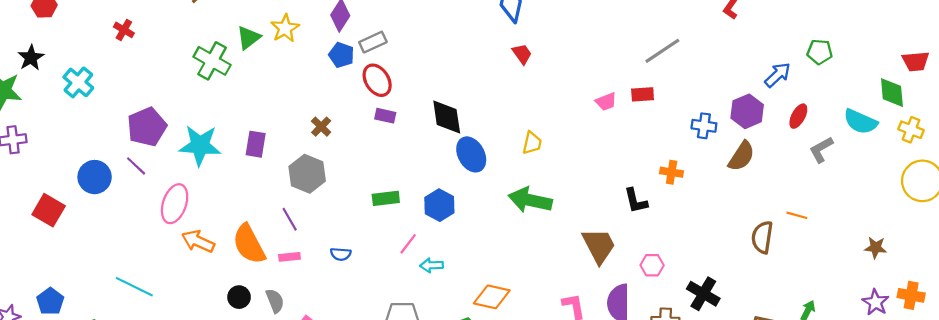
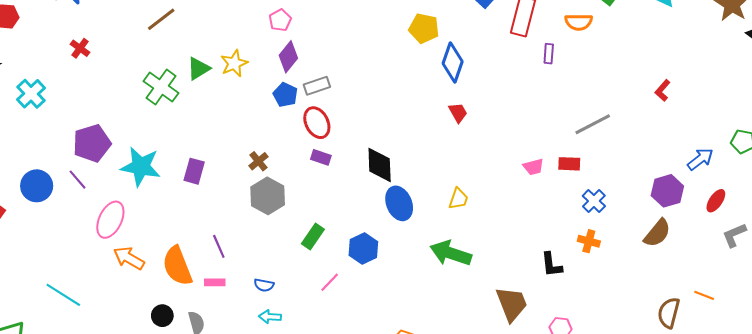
blue cross: (704, 126) -> (594, 201), moved, turned 30
gray hexagon: (307, 174) -> (268, 196), moved
green rectangle: (386, 198) -> (313, 237), turned -55
cyan arrow: (432, 265) -> (270, 317), moved

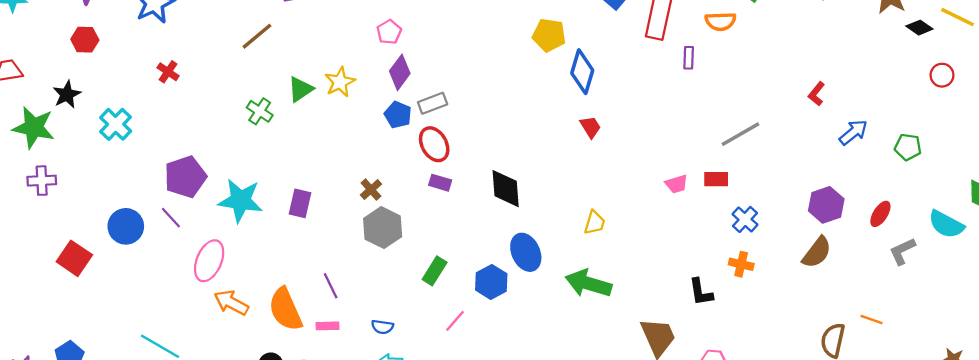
green cross: (161, 87) -> (260, 111), size x0.7
blue arrow: (700, 159) -> (853, 132), moved
blue ellipse: (399, 203) -> (526, 252), moved

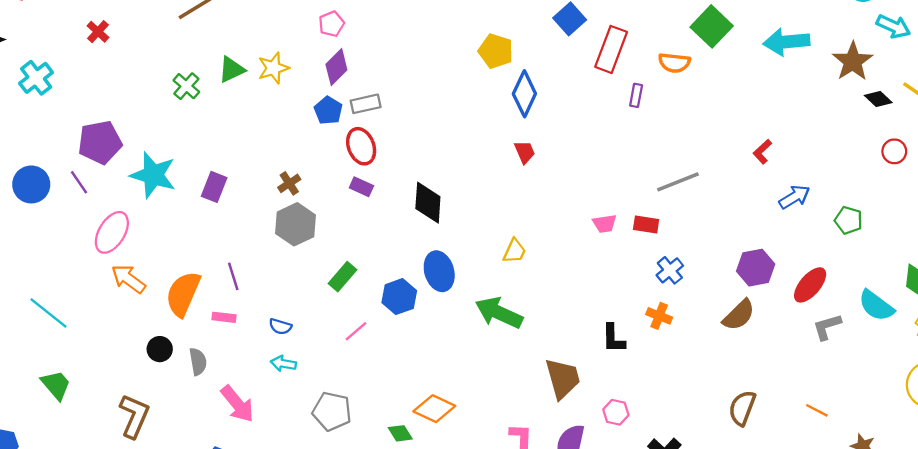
red ellipse: (880, 214) -> (810, 285), size x1.4
orange semicircle: (285, 309) -> (183, 294), turned 39
orange line: (871, 319) -> (817, 410), moved

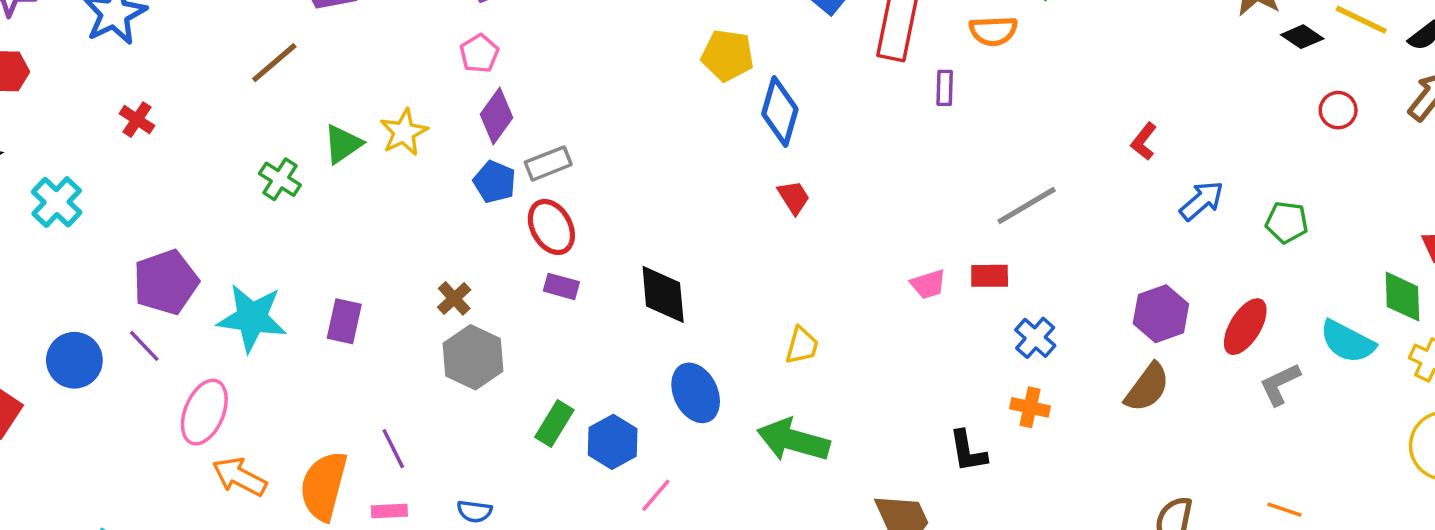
blue hexagon: (399, 297) -> (613, 442), moved
pink line: (356, 331) -> (656, 495), moved

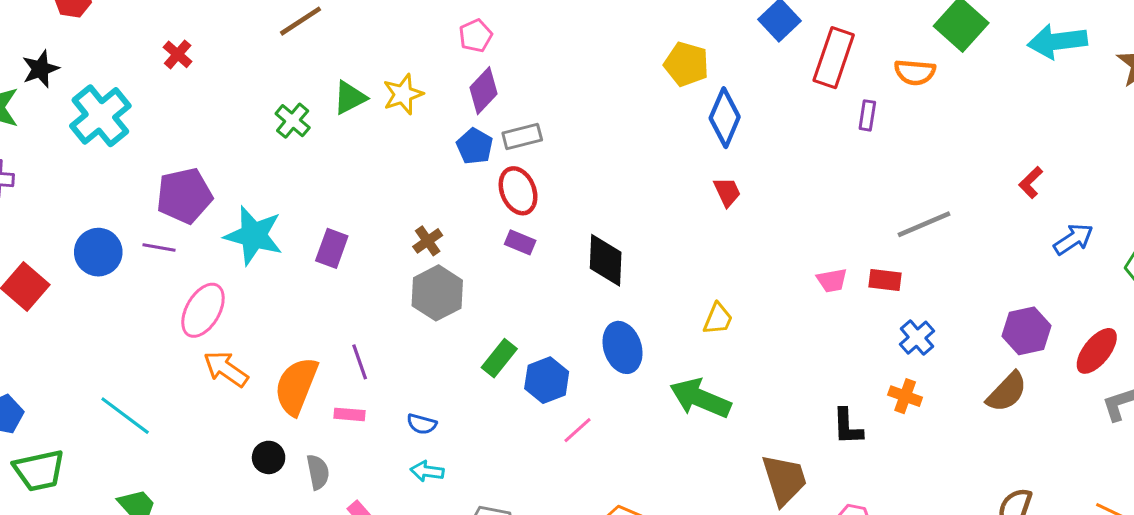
cyan cross: (57, 202) -> (100, 116), size x1.4
purple line: (144, 346) -> (159, 247), turned -44

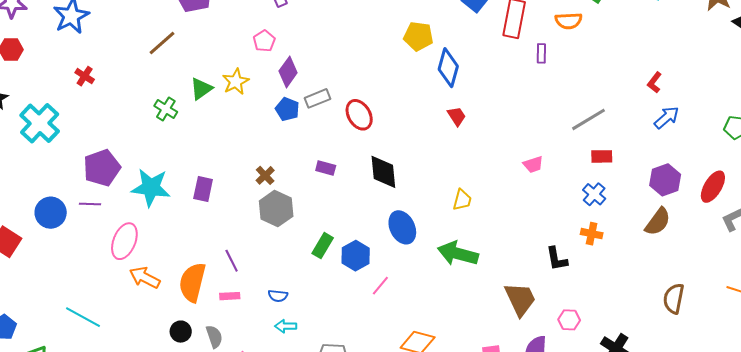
pink pentagon: (476, 36) -> (264, 41), moved
red ellipse: (518, 191) -> (359, 115), moved
blue arrow: (1073, 239) -> (667, 117), moved
red rectangle: (885, 280) -> (602, 156), moved

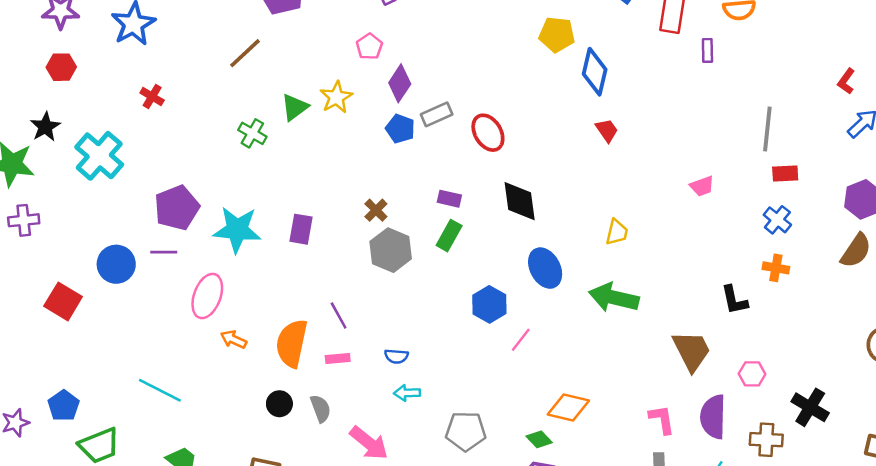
gray line: (588, 119) -> (767, 129), turned -51
green rectangle: (323, 246) -> (449, 236), moved
orange arrow: (145, 278) -> (233, 339), size x0.7

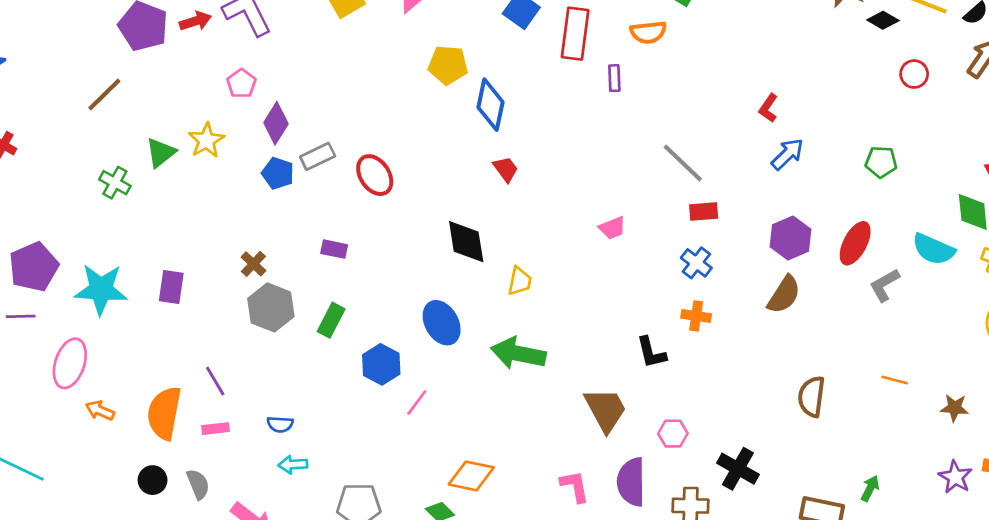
gray line: (767, 129) -> (683, 163), turned -51
black diamond: (520, 201) -> (466, 242), moved
green rectangle: (449, 236) -> (331, 320), moved

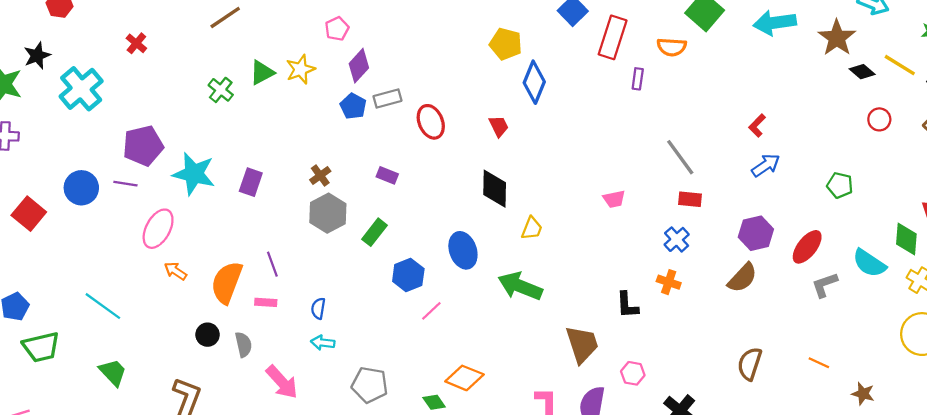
red trapezoid: (506, 169) -> (499, 126), moved
blue semicircle: (280, 424) -> (318, 308), turned 85

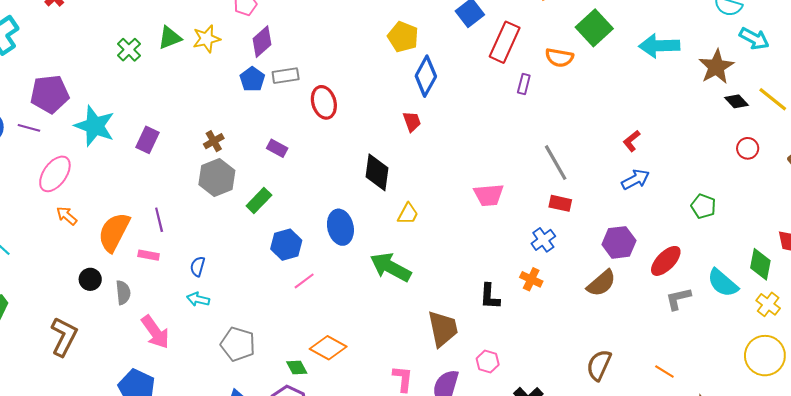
red trapezoid: (499, 126) -> (412, 122), moved
pink trapezoid: (614, 199) -> (489, 195), size x1.4

